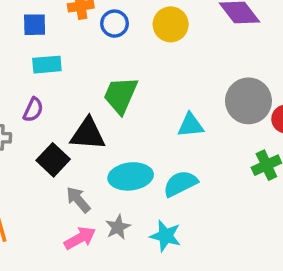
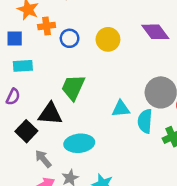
cyan semicircle: (180, 184) -> (145, 121), moved, turned -60

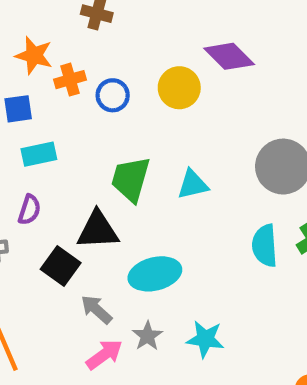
purple diamond: (155, 32) -> (229, 56), moved
cyan triangle: (121, 109) -> (193, 184), moved
cyan semicircle: (145, 121) -> (265, 246), moved

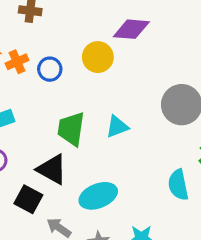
purple diamond: (229, 56) -> (131, 29), turned -33
black triangle: (98, 230) -> (52, 169), turned 40
cyan semicircle: (265, 246) -> (178, 185), moved

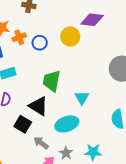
cyan triangle: (117, 127) -> (82, 98), moved, turned -42

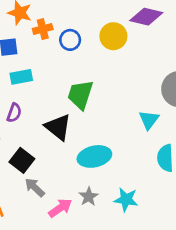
cyan triangle: (82, 98) -> (149, 120), moved
black square: (23, 124) -> (22, 160), moved
gray arrow: (41, 143) -> (35, 187), moved

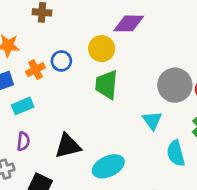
orange cross: (43, 29) -> (36, 70), moved
green trapezoid: (80, 95) -> (106, 85), moved
black triangle: (58, 127) -> (68, 146), turned -40

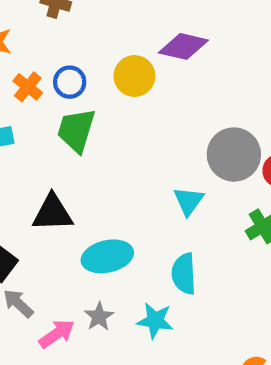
orange cross: (36, 70) -> (28, 87), turned -36
green trapezoid: (106, 85) -> (76, 130), moved
cyan semicircle: (176, 153) -> (184, 274), moved

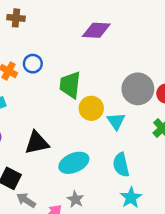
yellow circle: (134, 76) -> (91, 108), moved
green trapezoid: (76, 130) -> (70, 85), moved
cyan star: (155, 321) -> (131, 198), moved, turned -30

